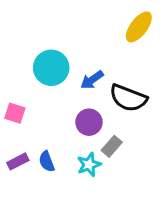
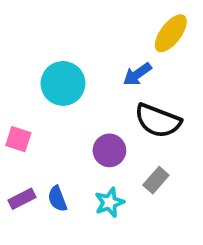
blue arrow: (92, 80) -> (137, 74), moved
gray rectangle: (112, 146) -> (156, 180), moved

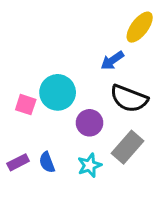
cyan circle: (63, 83) -> (58, 92), moved
pink square: (18, 139) -> (26, 105), moved
gray rectangle: (156, 180) -> (127, 147), size x1.5

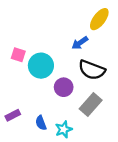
pink square: (26, 105) -> (18, 55), moved
blue semicircle: (47, 162) -> (41, 123), moved
cyan star: (90, 165) -> (64, 129), moved

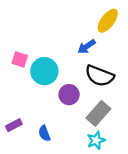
cyan star: (64, 129) -> (96, 140), moved

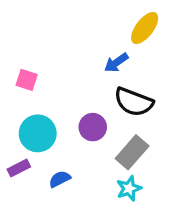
cyan circle: (44, 71) -> (38, 133), moved
blue semicircle: (44, 133) -> (60, 179), turned 84

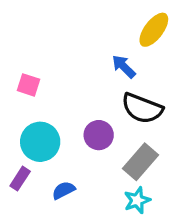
blue arrow: (116, 63) -> (124, 67), turned 80
purple rectangle: (19, 168) -> (20, 179), turned -30

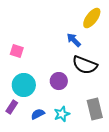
gray rectangle: (140, 162) -> (95, 109), moved, turned -55
cyan star: (137, 200) -> (62, 114), moved

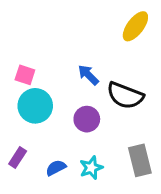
blue arrow: (74, 40) -> (88, 75), moved
cyan circle: (24, 85) -> (35, 106), moved

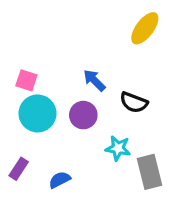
black semicircle: (125, 96) -> (134, 102), size x0.7
purple circle: (87, 119) -> (83, 115), moved
cyan star: (91, 168) -> (118, 148), moved, turned 30

